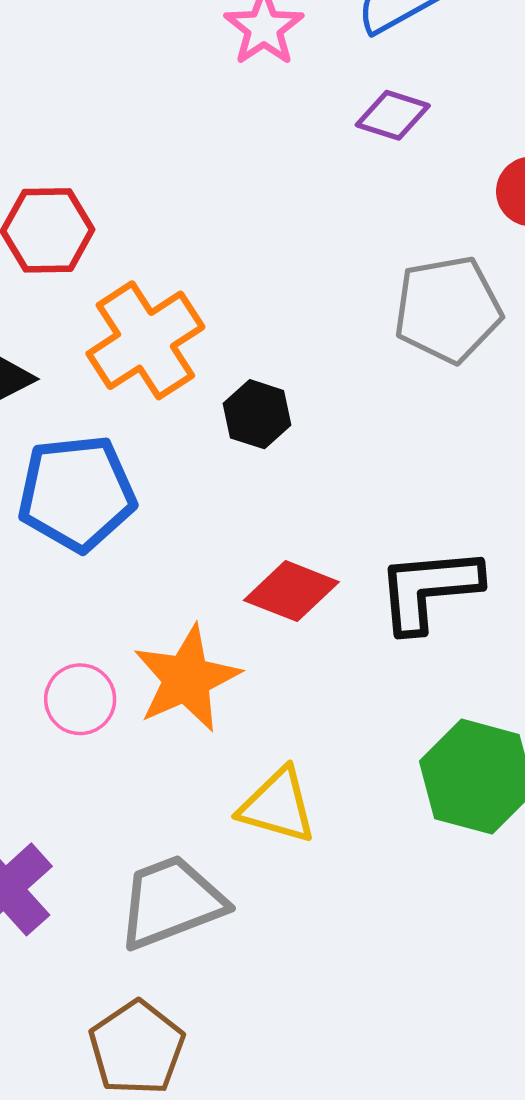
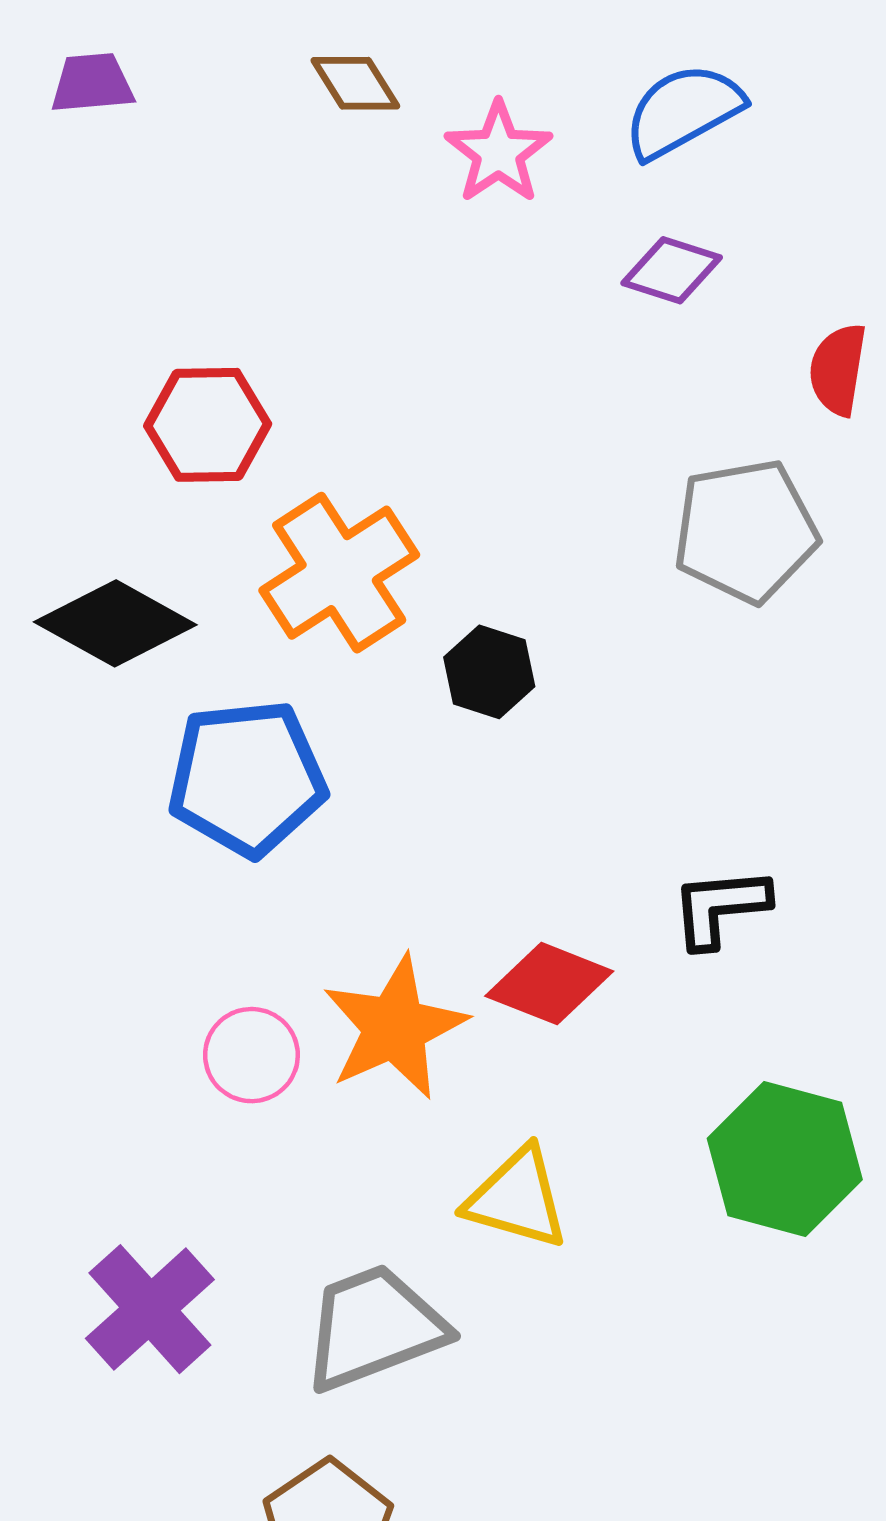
black L-shape: (429, 589) -> (720, 907), size x0.7
red diamond: (291, 591) -> (549, 984), moved

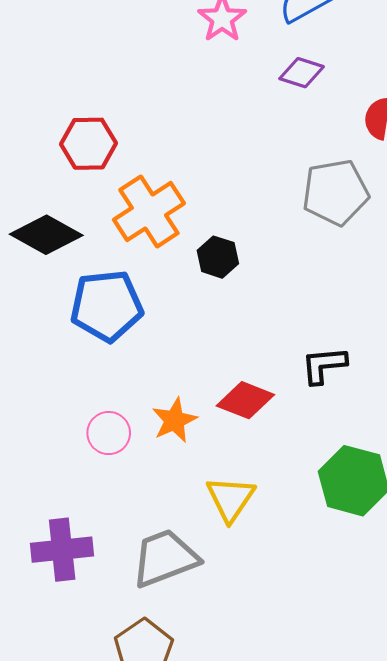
orange star: (395, 1027) -> (174, 420), size x0.7
yellow triangle: (517, 1198) -> (231, 499), turned 48
purple cross: (150, 1309) -> (62, 550), turned 36

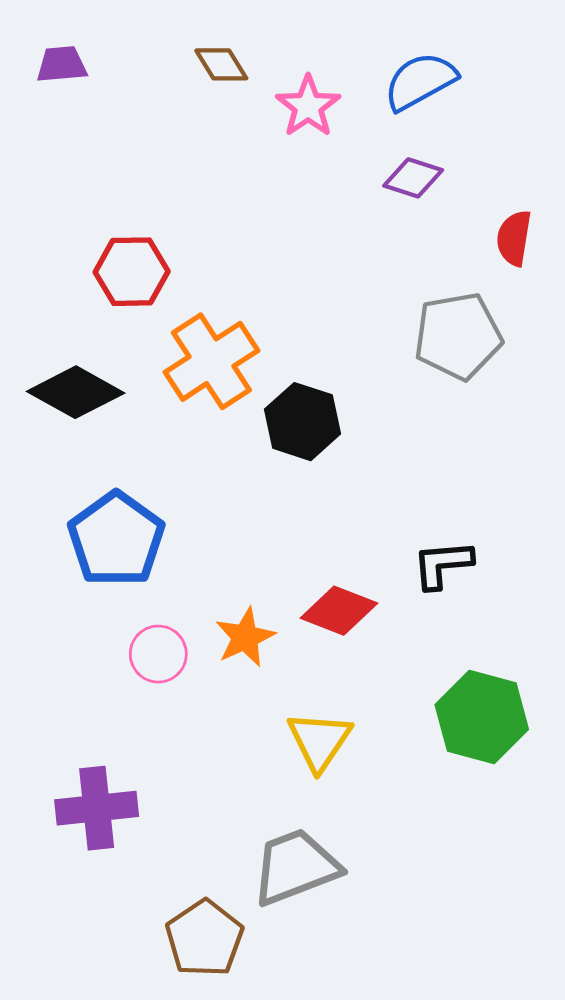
black hexagon: (218, 257) -> (303, 422), size x1.4
blue pentagon: (107, 306) -> (116, 539), moved, turned -30
gray trapezoid: (165, 558) -> (296, 867), moved

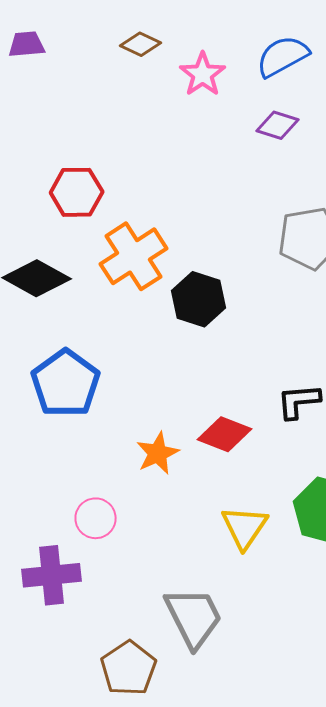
brown diamond: (221, 64) -> (141, 44), turned -33
pink circle: (158, 654) -> (96, 518), moved
yellow triangle: (319, 741) -> (245, 527), moved
gray trapezoid: (296, 867) -> (194, 617), turned 84

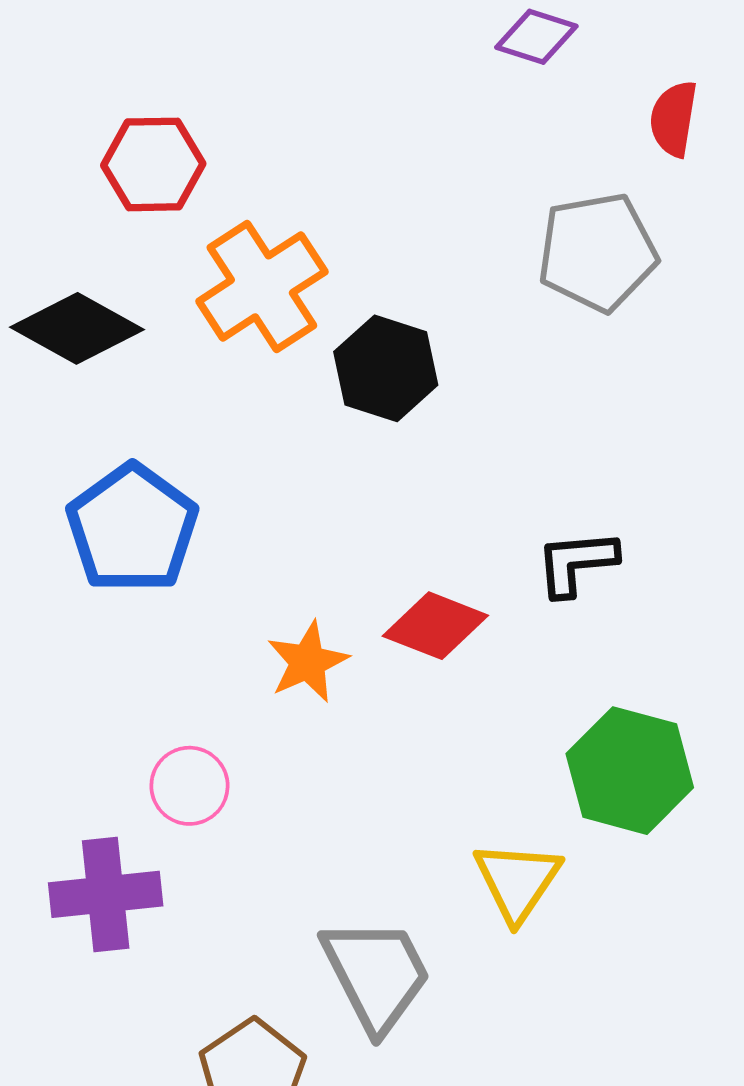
yellow triangle: (245, 527) -> (517, 881), moved

